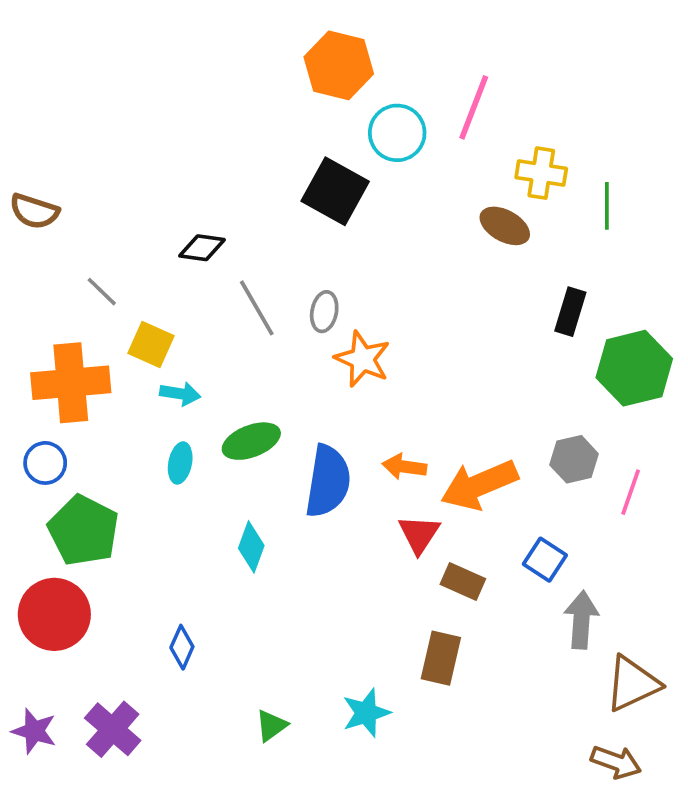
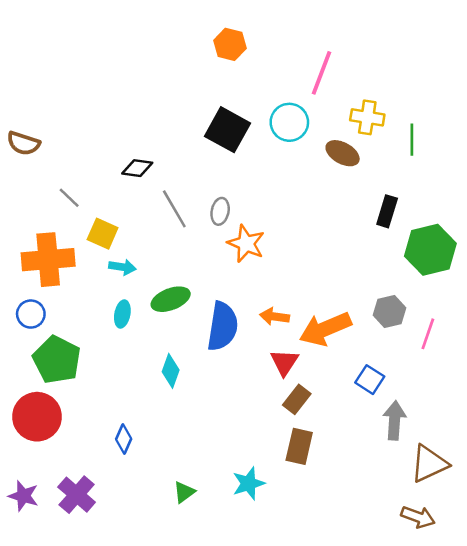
orange hexagon: (339, 65) -> (230, 44), size x0.7
cyan circle: (397, 133) -> (289, 122), moved
brown rectangle: (463, 582) -> (297, 399), moved, turned -76

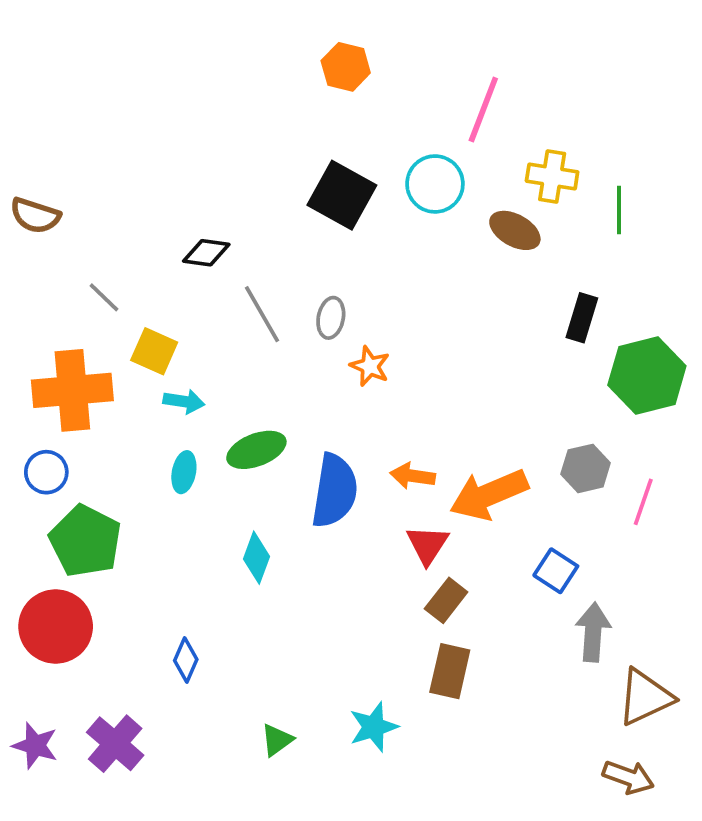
orange star: (246, 244) -> (370, 366), size x0.7

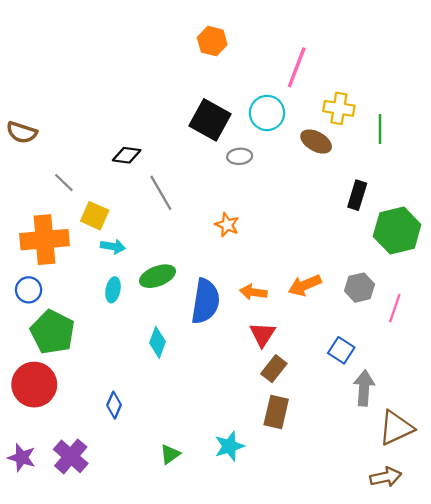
gray ellipse: (331, 318) -> (240, 156), moved, turned 75
orange arrow: (489, 494) -> (305, 285), moved, size x0.7
brown arrow: (628, 777) -> (386, 477), turned -32

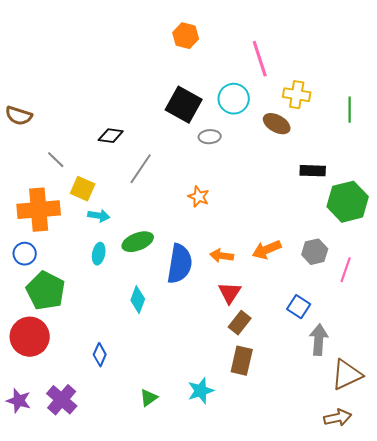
pink line: (297, 67) -> (260, 59), turned -39
green line: (380, 129) -> (350, 110), moved
gray line: (161, 193) -> (141, 169), turned 64
black rectangle: (357, 195) -> (313, 171), turned 75

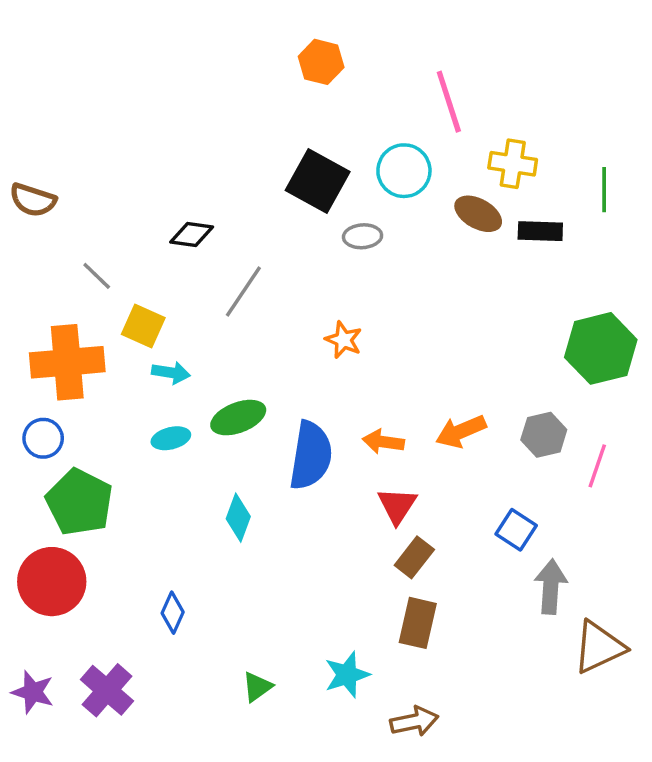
black rectangle: (313, 171) -> (540, 231), moved
cyan ellipse: (99, 254) -> (171, 438), turned 65
brown arrow: (338, 418) -> (414, 721), moved

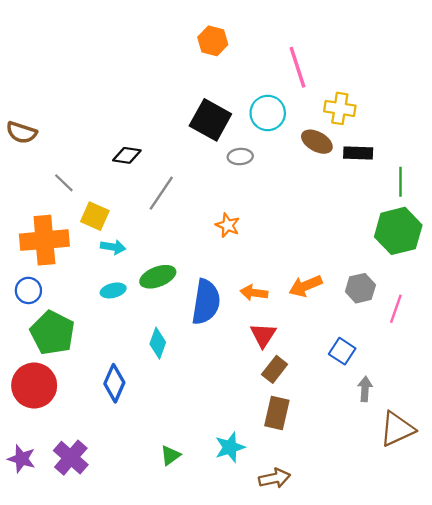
green line: (604, 190) -> (401, 182), moved
gray arrow: (551, 587) -> (365, 389), size x0.7
blue diamond: (173, 613) -> (114, 383), moved, size x1.4

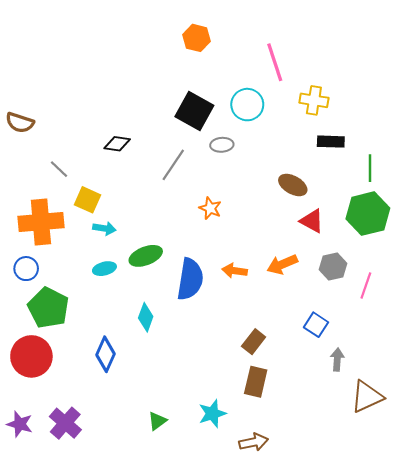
brown ellipse: (317, 142) -> (293, 185), moved
gray line: (161, 193) -> (173, 165), moved
red triangle: (263, 335) -> (312, 221), moved, turned -35

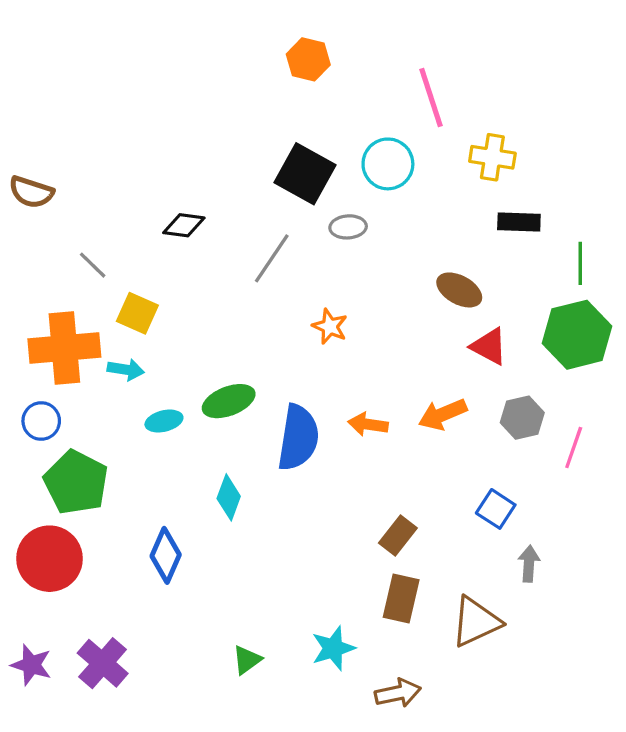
cyan arrow: (104, 228) -> (126, 370), moved
brown triangle: (367, 397) -> (476, 622), moved

